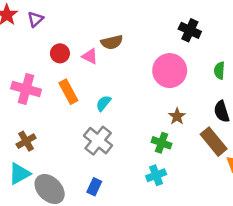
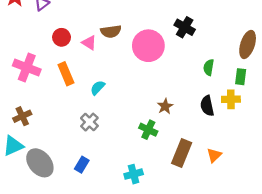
pink circle: (170, 71) -> (148, 46), moved
gray cross: (98, 141) -> (89, 122), size x0.7
brown rectangle: (214, 142) -> (182, 153), moved, turned 56
cyan cross: (156, 175) -> (134, 174), moved

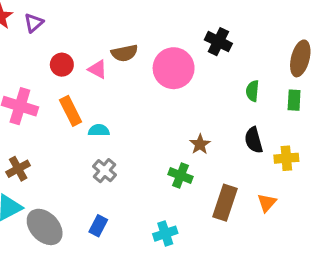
cyan semicircle: (98, 88) -> (99, 130), moved, turned 49
yellow cross: (231, 99) -> (286, 158), moved

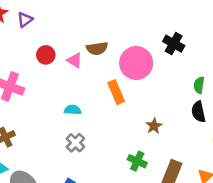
orange rectangle: (71, 111) -> (116, 92), moved
black semicircle: (254, 140) -> (198, 112), moved
green cross: (180, 176) -> (137, 161), moved

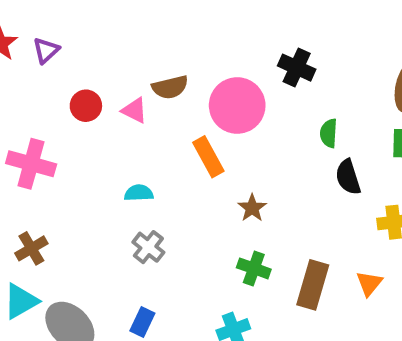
green semicircle: (199, 85) -> (329, 133), moved
brown star: (154, 126) -> (252, 208), moved

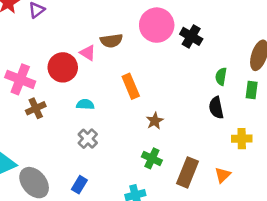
red circle: (86, 106) -> (63, 67), moved, size x1.5
pink circle: (237, 106) -> (157, 25), moved
green semicircle: (329, 133) -> (221, 76), moved
brown cross: (31, 248) -> (36, 108), moved

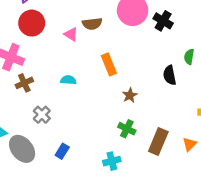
red circle: (63, 67) -> (32, 23), moved
black semicircle: (216, 108) -> (170, 75), moved
gray cross: (88, 139) -> (42, 115), moved

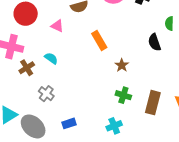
pink triangle: (71, 34) -> (57, 26), moved
cyan semicircle: (68, 80) -> (51, 58), moved, turned 40
blue rectangle: (62, 151) -> (69, 123), turned 48

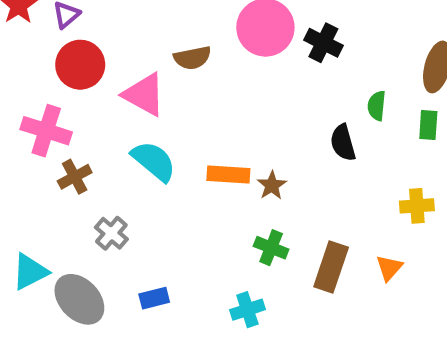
pink triangle: (57, 26) -> (144, 95), size x1.6
orange rectangle: (99, 41) -> (228, 174), moved, turned -60
cyan semicircle: (51, 58) -> (154, 161), moved, size x1.6

